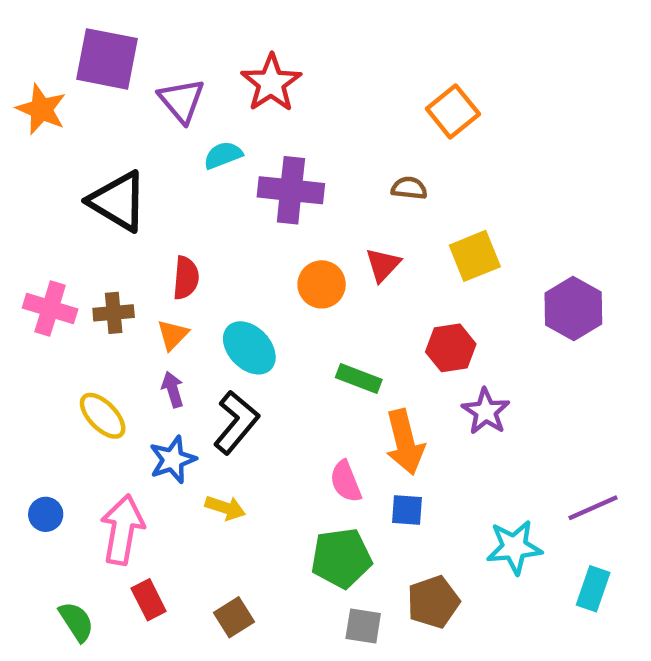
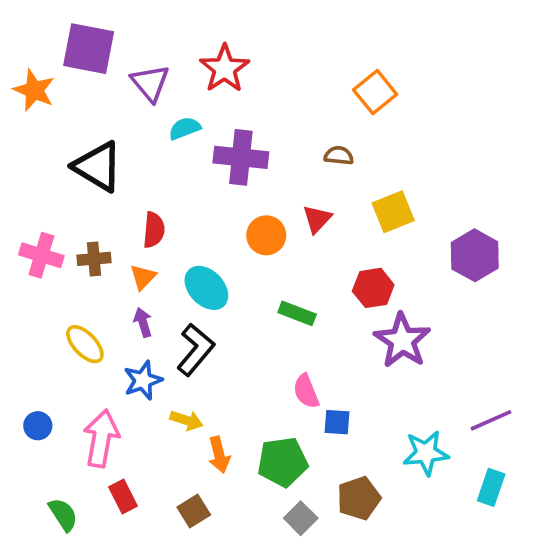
purple star: (486, 411) -> (402, 340), size x1.4
orange arrow: (405, 442) -> (219, 455), moved, size x0.7
pink semicircle: (346, 481) -> (306, 391), moved
gray square: (363, 626) -> (301, 518), turned 36

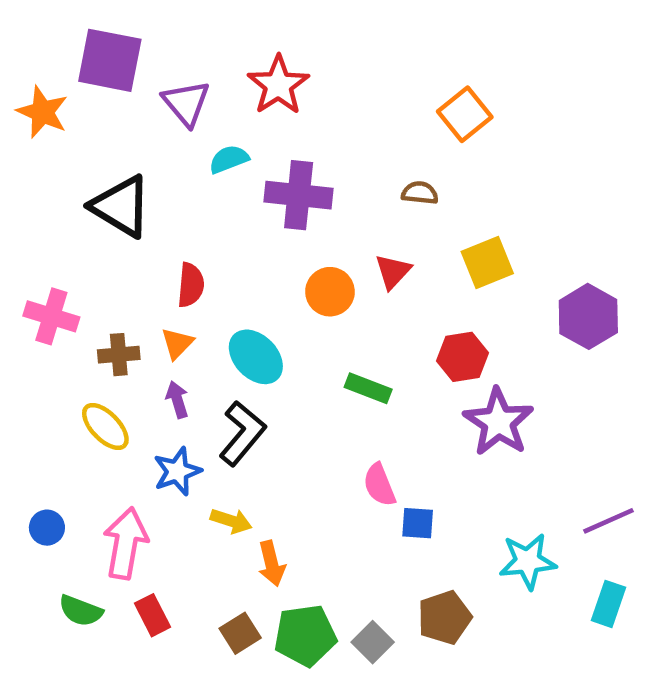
brown cross: (94, 259) -> (119, 355), moved
green pentagon: (283, 462) -> (305, 635), moved
green semicircle: (63, 515) -> (81, 611), moved, turned 144

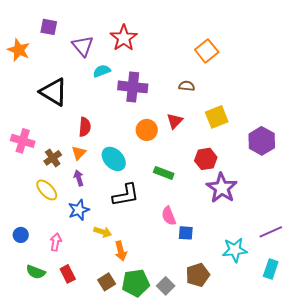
purple square: (110, 60) -> (49, 27), size x0.6
brown cross: (119, 355) -> (53, 158), turned -30
black L-shape: (242, 433) -> (126, 195), moved, turned 40
pink arrow: (126, 543) -> (56, 242), size x0.6

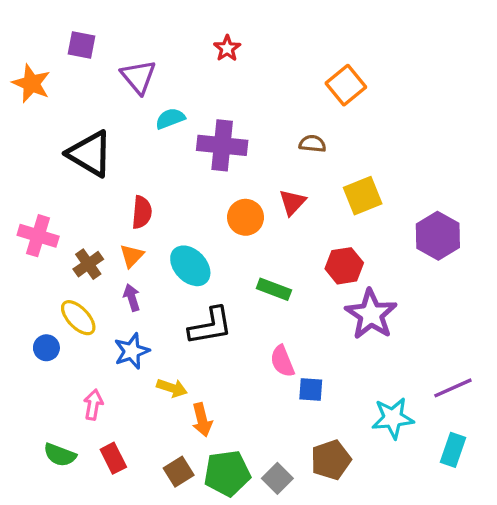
red star: (124, 38) -> (227, 48), moved, size x0.6
blue circle: (21, 235) -> (46, 348), moved

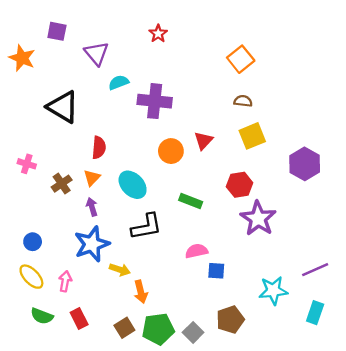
brown semicircle: (312, 144) -> (243, 101), moved
pink cross: (38, 236) -> (27, 164), size x0.7
yellow ellipse: (78, 318) -> (31, 277), moved
blue star: (132, 351) -> (92, 244), size x1.4
pink semicircle: (282, 361) -> (196, 251), turned 100

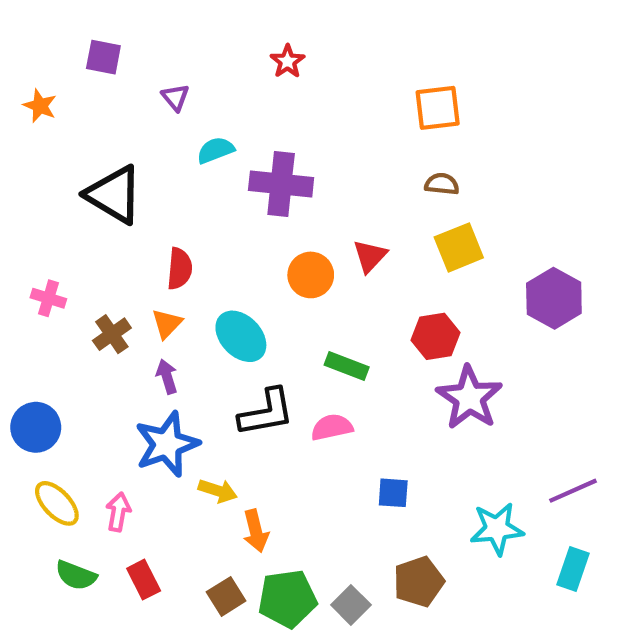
purple triangle: (97, 53) -> (175, 97), size x0.6
orange star: (22, 58) -> (40, 106), size x0.7
orange square: (241, 59) -> (438, 108), turned 32
blue circle: (33, 242) -> (36, 427), moved, size x1.5
pink semicircle: (196, 251) -> (332, 427), moved

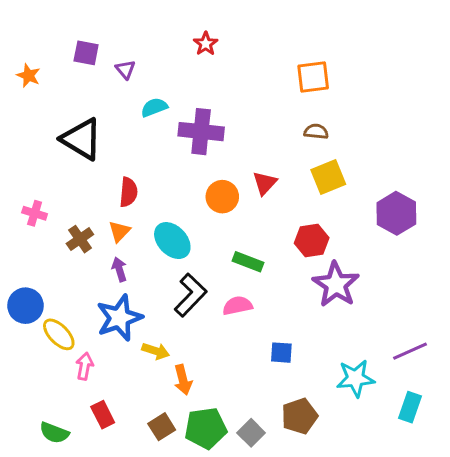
purple square: (103, 57) -> (86, 53), moved
black L-shape: (266, 412) -> (191, 295), turned -36
yellow ellipse: (57, 503) -> (59, 334), moved
green semicircle: (76, 575) -> (54, 433), moved

